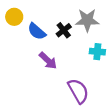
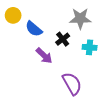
black cross: (64, 30) -> (63, 39), moved

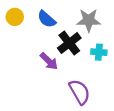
blue semicircle: (34, 29) -> (47, 19), moved
black cross: (63, 39) -> (69, 43), size x1.5

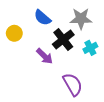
yellow circle: (15, 17) -> (14, 33), moved
cyan cross: (99, 52) -> (90, 48), turned -32

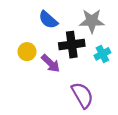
yellow circle: (14, 33) -> (27, 52), moved
black cross: (63, 40) -> (72, 45), turned 30

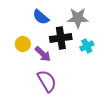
purple semicircle: (82, 95) -> (47, 81), moved

